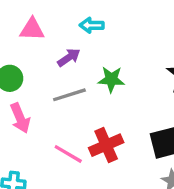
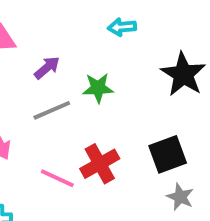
cyan arrow: (92, 25) -> (122, 27), moved

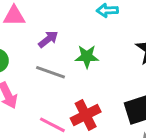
gray line: (52, 110) -> (51, 72), turned 40

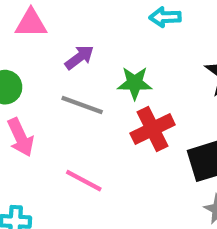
red cross: (86, 115) -> (153, 129), moved

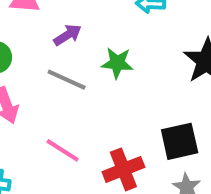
red cross: (153, 129) -> (123, 169), moved

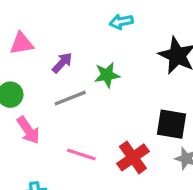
gray line: (67, 80) -> (70, 98), turned -32
black square: (180, 141) -> (171, 124), turned 36

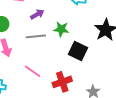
black square: (171, 124) -> (78, 51), moved

